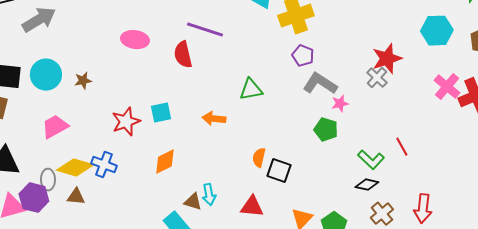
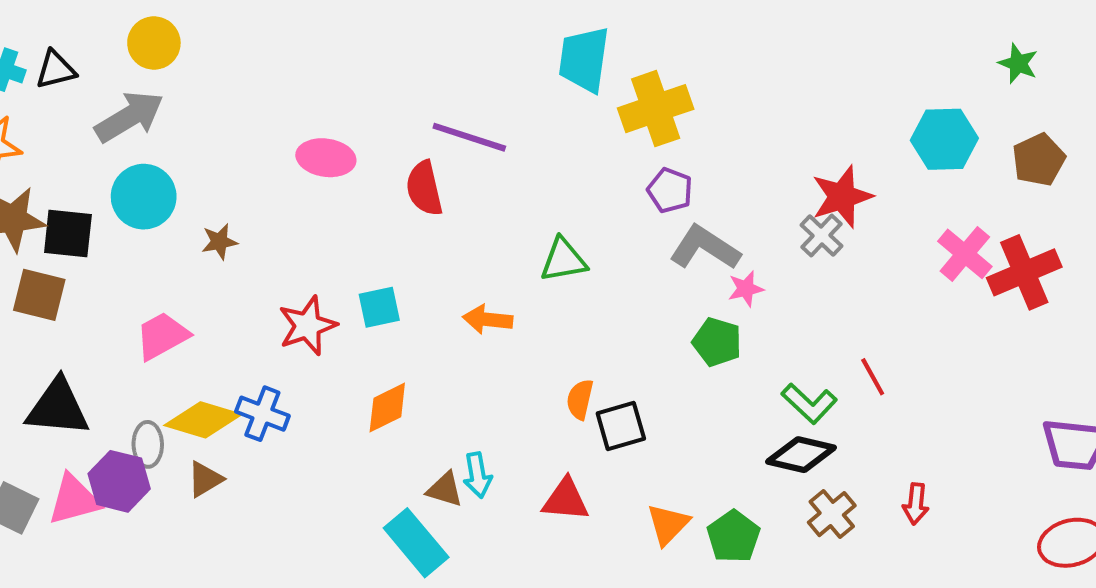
cyan circle: (46, 75) -> (144, 197), moved
black square: (279, 171) -> (621, 426), turned -35
black diamond: (367, 185) -> (801, 455), size x1.4
brown triangle: (76, 197) -> (205, 479), turned -36
red arrow: (423, 209) -> (916, 504), size x0.7

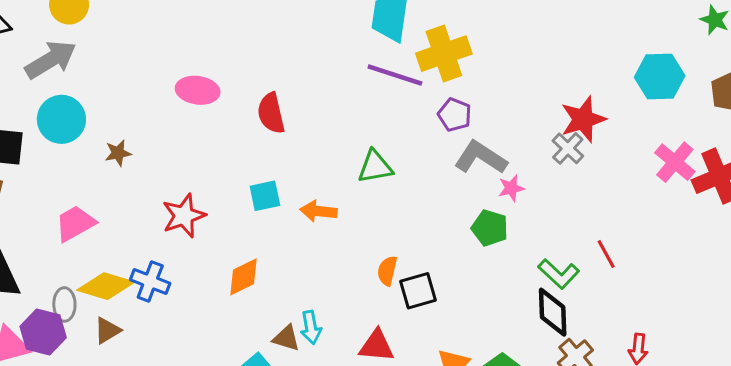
purple line: (469, 137) -> (395, 75), moved
cyan square: (379, 307) -> (265, 196), moved
black diamond: (801, 455) -> (553, 312), turned 75

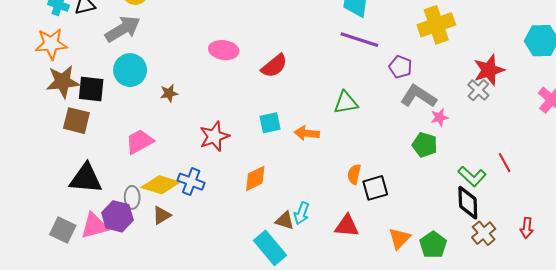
yellow cross: (444, 54) -> (436, 25), moved
red semicircle: (271, 113) -> (274, 66), turned -116
cyan arrow: (311, 327) -> (302, 213), turned 30

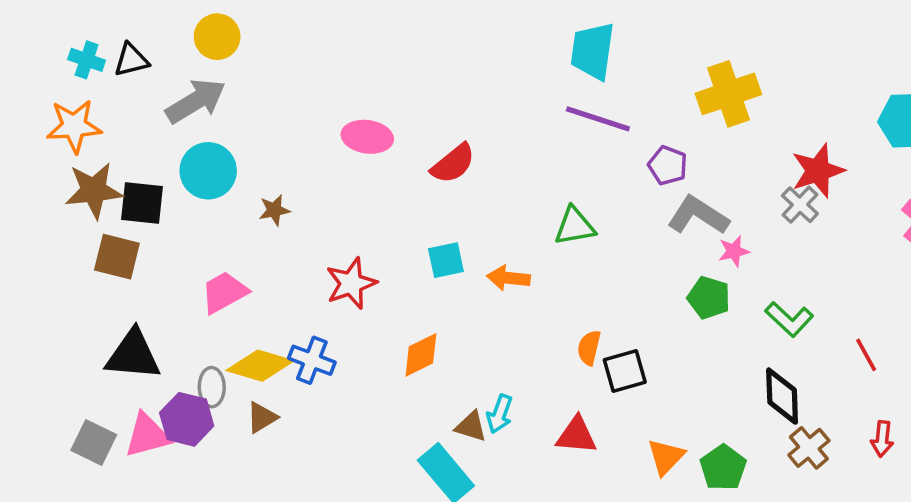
red line: (505, 163) -> (866, 355), moved
green L-shape: (472, 176) -> (789, 319), moved

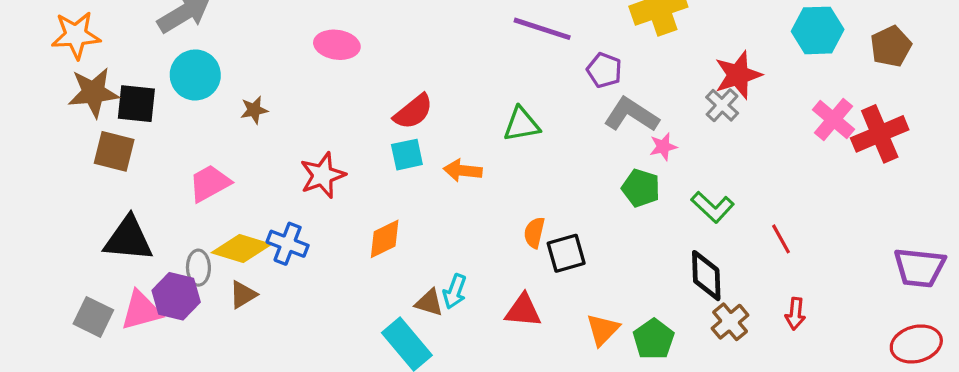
red semicircle: (453, 164) -> (413, 112), moved

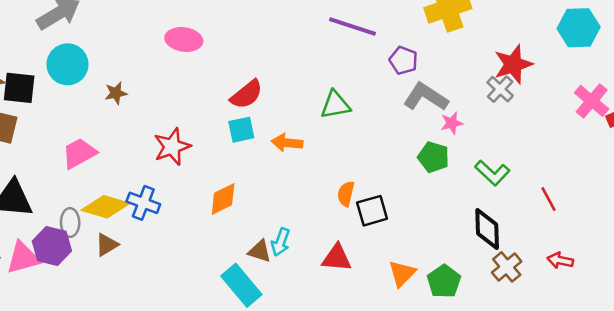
red arrow: (795, 314) -> (560, 260), turned 95

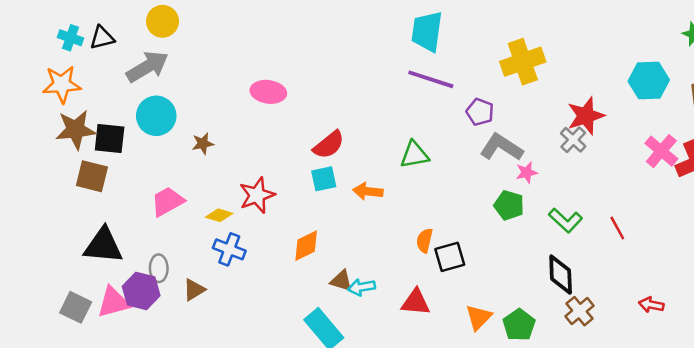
red line: (548, 199) -> (617, 228), moved
yellow diamond: (105, 207) -> (219, 215), moved, size x0.6
cyan arrow: (281, 242) -> (362, 287), turned 60
brown triangle: (260, 251) -> (341, 281), moved
red arrow: (560, 260) -> (651, 305), moved

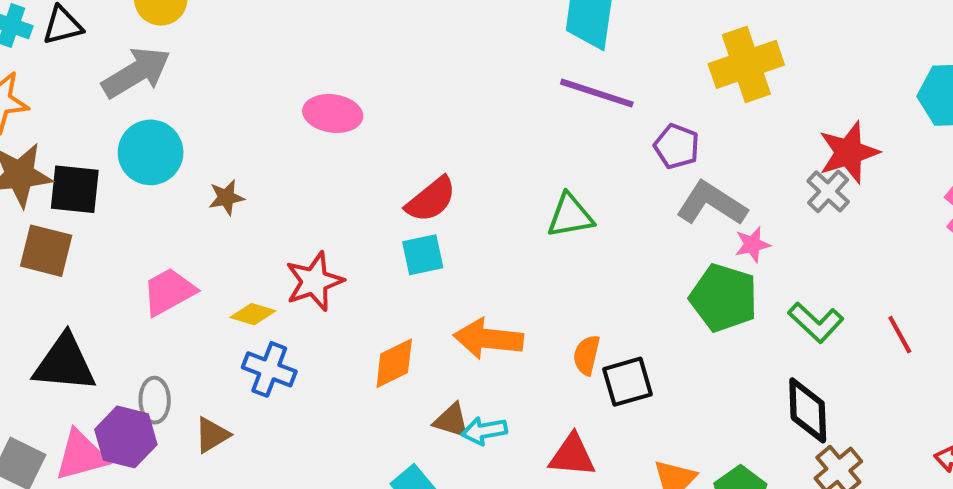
orange arrow: (368, 191) -> (488, 339), moved, size x1.4
green pentagon: (509, 205) -> (724, 298), size x1.4

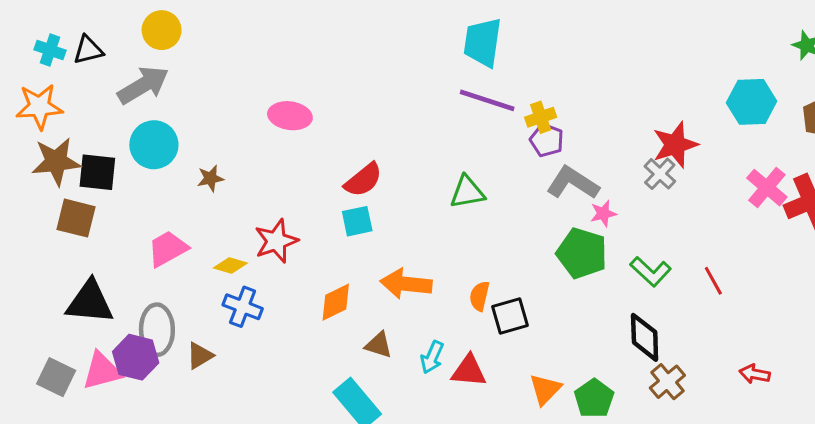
yellow cross: (746, 64) -> (541, 117), moved, size x0.6
gray ellipse: (155, 400) -> (157, 330), size x1.5
cyan arrow: (484, 431) -> (432, 357), moved, turned -56

